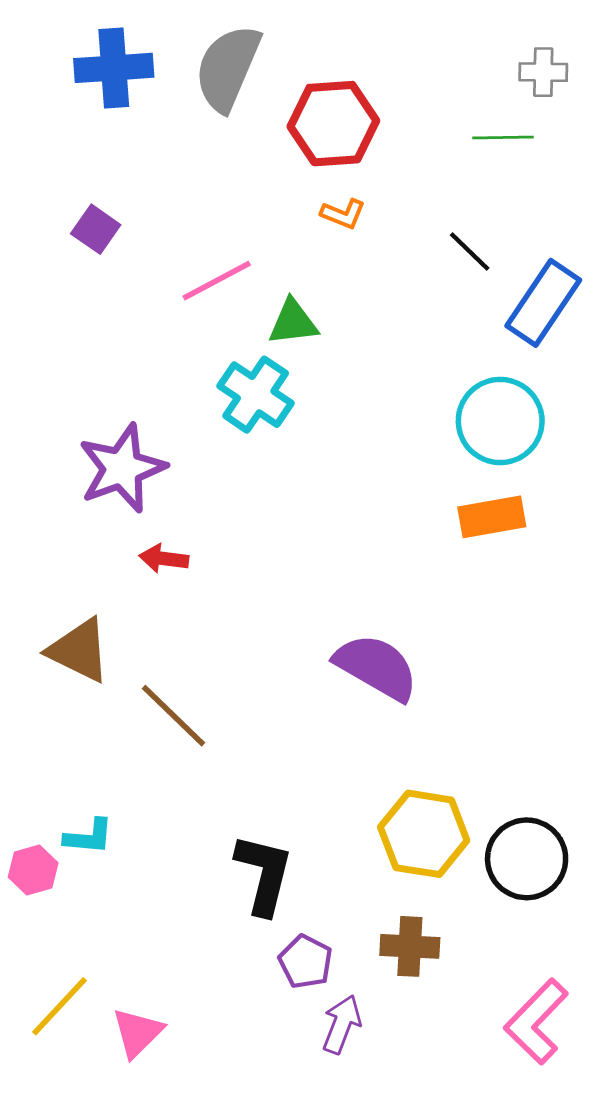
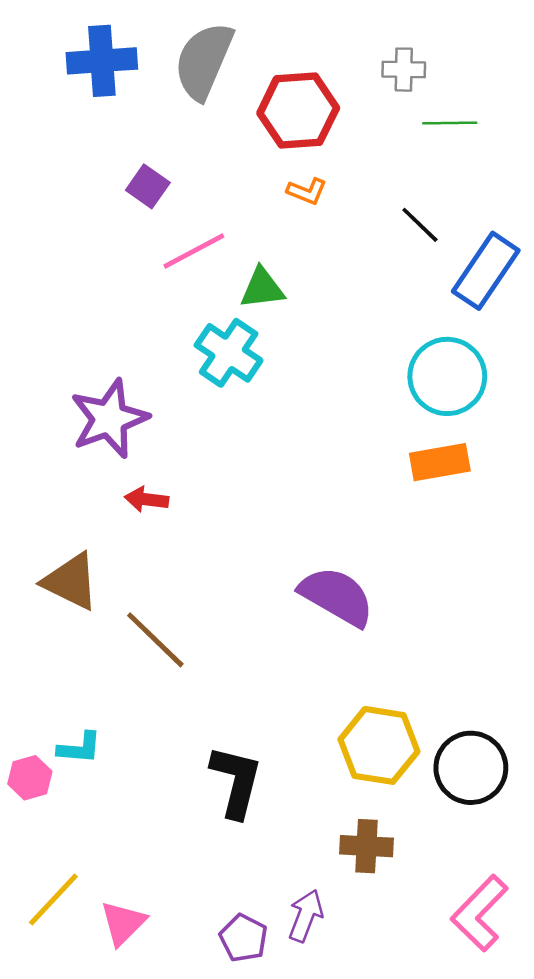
gray cross: (543, 72) -> (404, 70), moved
purple square: (96, 229) -> (148, 186), moved
purple pentagon: (306, 962) -> (244, 938), moved

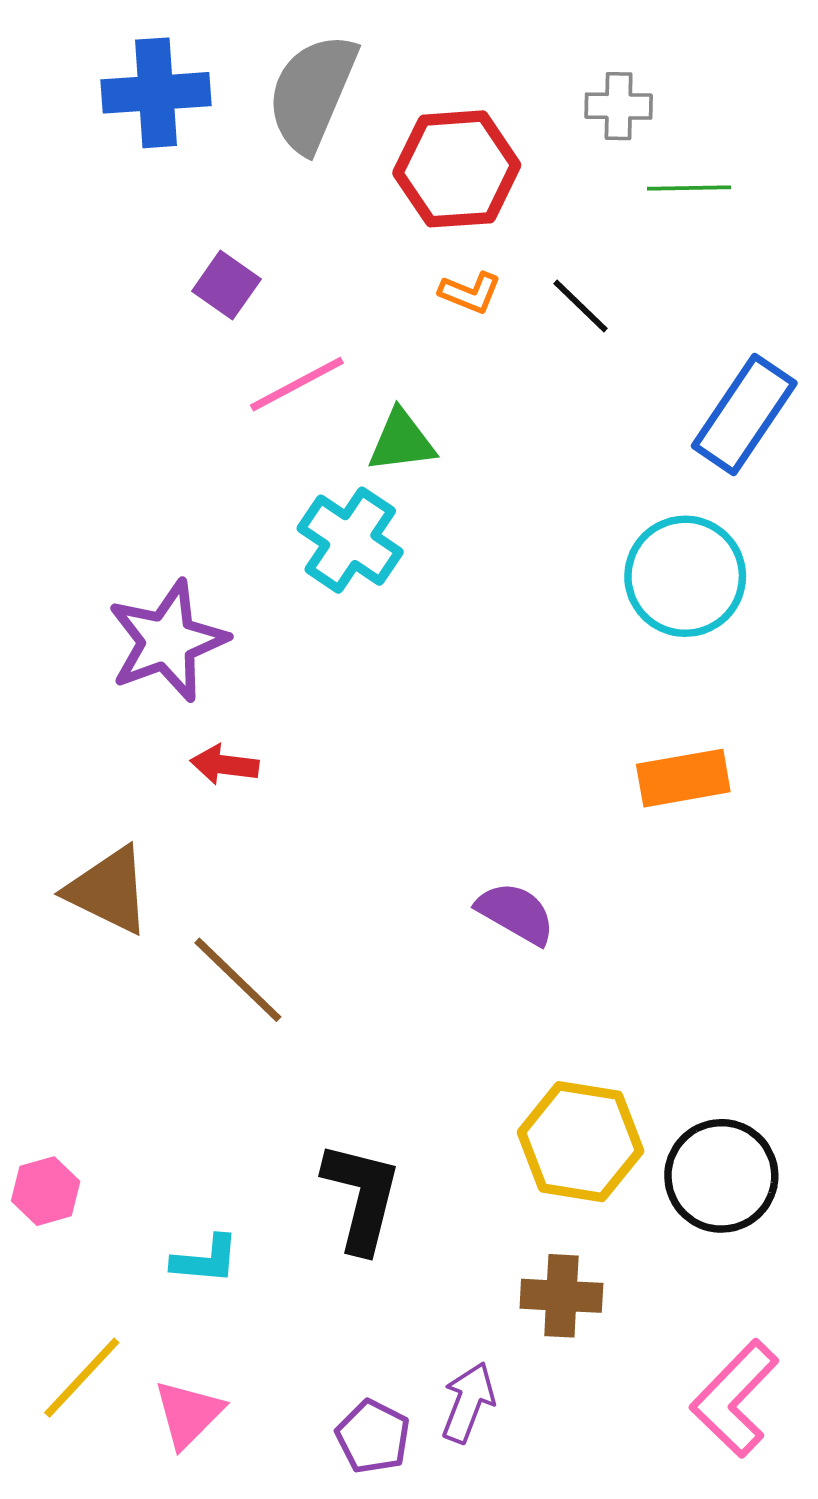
black line: (420, 225) -> (580, 306), moved
orange rectangle: (440, 462) -> (683, 778), moved
purple semicircle: (337, 596) -> (516, 913), size x0.7
cyan L-shape: (80, 748) -> (205, 1260), moved

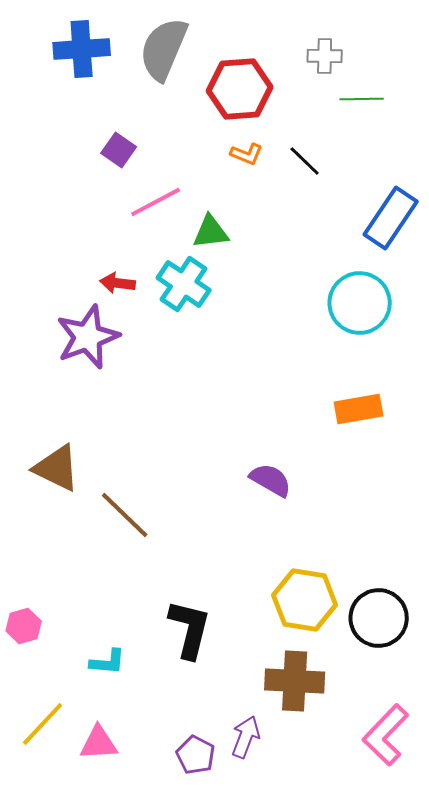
red arrow: (225, 765) -> (118, 283), moved
brown cross: (561, 1296) -> (295, 681), size x1.4
pink triangle: (188, 1414) -> (99, 743), turned 42

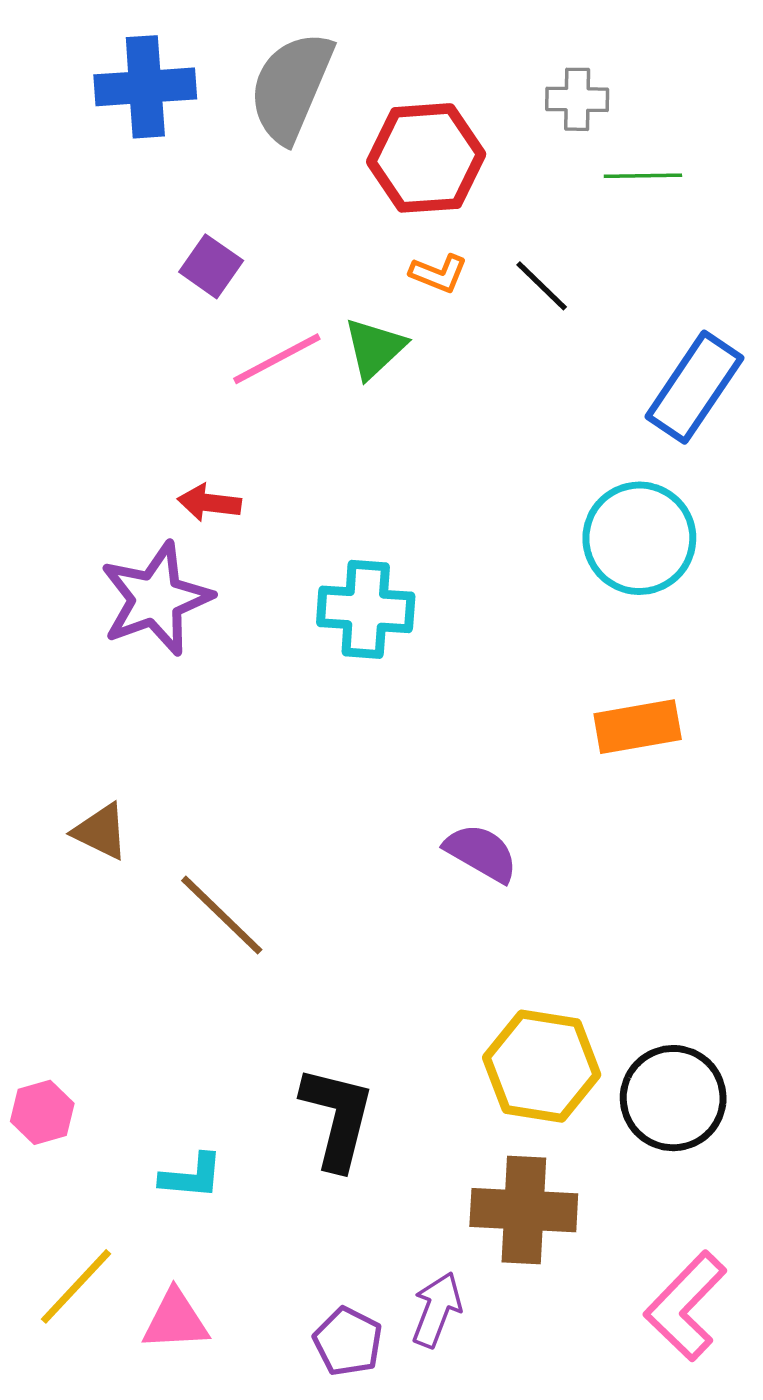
green triangle: (211, 232) -> (375, 348), moved, turned -36
cyan cross: (184, 284) -> (366, 609), moved, turned -30
brown triangle: (57, 468) -> (101, 832), size x0.7

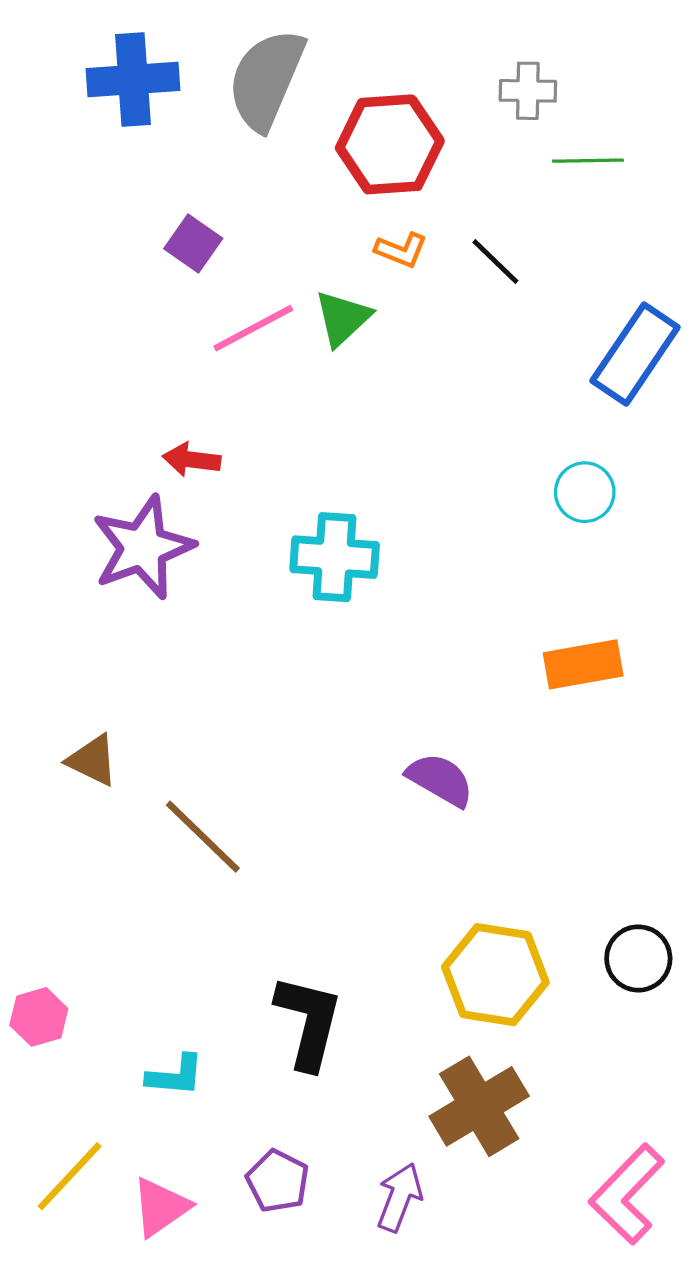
cyan circle: (639, 538) -> (585, 492), size x0.6
black circle: (673, 1098) -> (638, 958), moved, size x0.7
brown cross: (524, 1210) -> (479, 1106), turned -34
pink triangle: (176, 1320) -> (161, 1207), turned -32
purple pentagon: (348, 1342) -> (278, 1181), moved

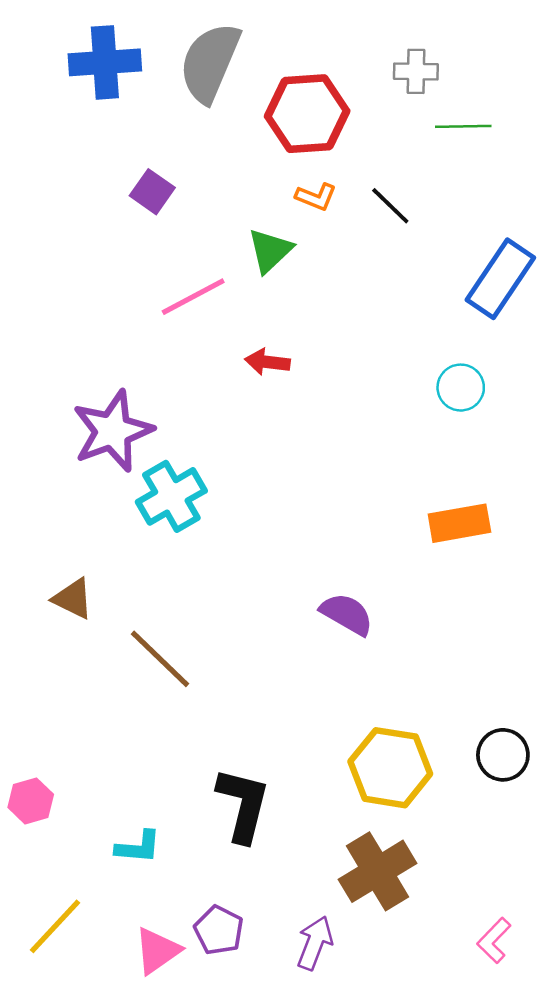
pink line: (253, 328) -> (193, 297), moved
red arrow: (192, 460) -> (267, 362), moved
cyan cross: (335, 557) -> (171, 496), moved, turned -34
pink L-shape: (627, 1194) -> (494, 940), size x0.6
pink triangle: (161, 1207) -> (157, 951), moved

